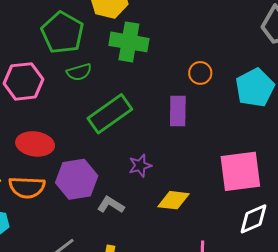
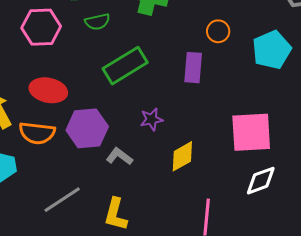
yellow diamond: (174, 200) -> (182, 156), turned -40

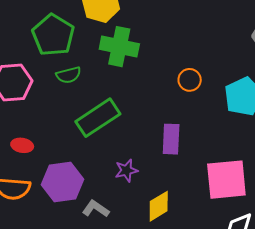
purple rectangle: (193, 68) -> (171, 139), moved
red ellipse: (48, 90) -> (22, 145), size x0.6

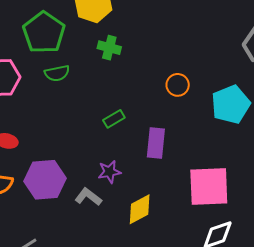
green cross: (119, 47) -> (109, 48), size x0.6
green rectangle: (98, 118) -> (114, 119), moved, size x0.5
gray L-shape: (96, 209) -> (88, 197), moved

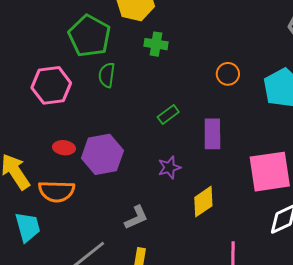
green semicircle: (57, 73) -> (107, 75), turned 115
purple hexagon: (45, 180) -> (102, 154), moved
gray L-shape: (88, 197) -> (136, 218), moved, turned 124

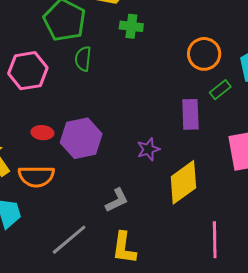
orange circle: (228, 74) -> (204, 54), size x1.4
green rectangle: (168, 115) -> (220, 90), moved
yellow diamond: (203, 202) -> (183, 182), size x1.4

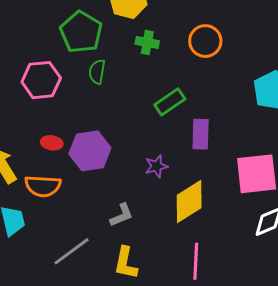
orange circle: (204, 54) -> (205, 41), moved
green rectangle: (220, 90) -> (170, 102), moved, size x1.4
pink line: (215, 240) -> (196, 261), moved

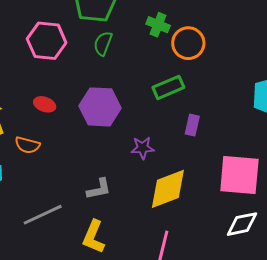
orange circle: (205, 41) -> (188, 43), moved
purple rectangle: (201, 134) -> (192, 125), size x0.7
purple hexagon: (90, 151) -> (100, 107), moved
orange semicircle: (43, 186) -> (27, 145), size x0.7

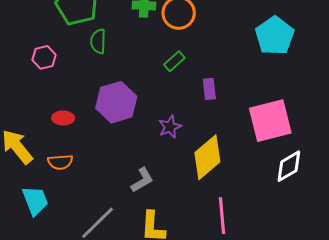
pink hexagon: (47, 41) -> (44, 57), size x0.6
green rectangle: (168, 87) -> (174, 61), size x0.7

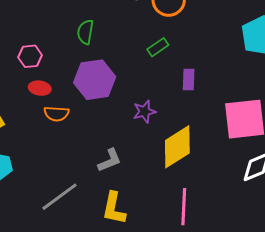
green semicircle: (98, 41) -> (85, 32), moved
pink hexagon: (44, 57) -> (30, 56), moved
orange semicircle: (60, 162) -> (56, 114), moved

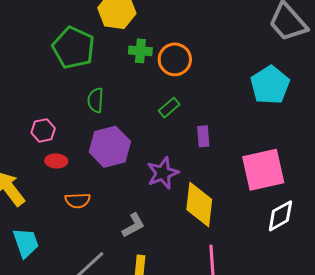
purple star: (144, 112) -> (163, 173), size x1.4
orange semicircle: (56, 114) -> (78, 200), moved
yellow diamond: (177, 147) -> (199, 204), turned -45

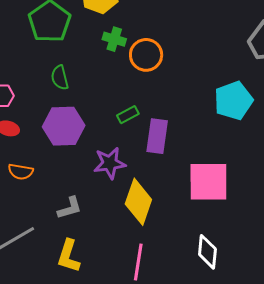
green semicircle: (96, 100) -> (60, 78), turned -30
green rectangle: (169, 108) -> (128, 115), moved
purple rectangle: (203, 136) -> (157, 136), size x1.6
white diamond: (280, 216) -> (207, 252), moved, turned -68

